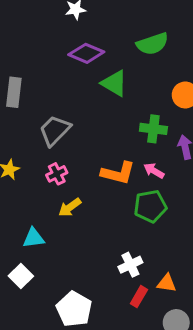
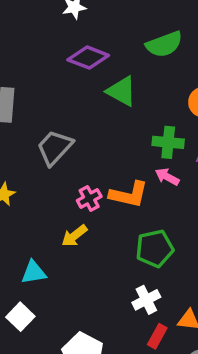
pink arrow: (154, 171) -> (167, 177), moved
pink cross: (57, 174) -> (89, 198), moved
green pentagon: (150, 206) -> (155, 249), moved

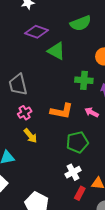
gray trapezoid: (55, 148) -> (18, 85), turned -55
pink arrow: (167, 177) -> (92, 112), moved
pink cross: (89, 198) -> (25, 113), moved
yellow arrow: (74, 236) -> (30, 136), turned -91

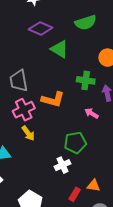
orange L-shape: (62, 111) -> (53, 99), moved
pink cross: (25, 113) -> (24, 110), size x1.5
white cross: (73, 172) -> (62, 165), moved

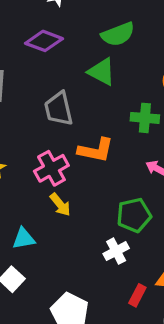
green semicircle: (86, 23) -> (118, 34), moved
purple diamond: (41, 29) -> (44, 41), moved
gray trapezoid: (19, 81) -> (59, 109), moved

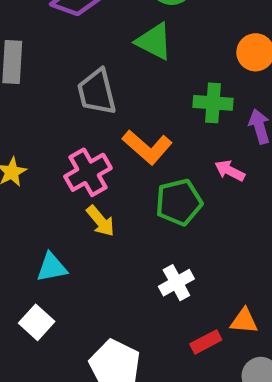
orange L-shape: (96, 150) -> (147, 147), turned 30
green pentagon: (134, 215) -> (179, 202), moved
red rectangle: (137, 295) -> (206, 342), turned 35

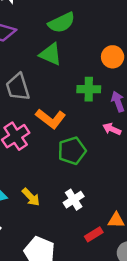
pink arrow: (230, 171) -> (112, 129), moved
yellow arrow: (100, 221) -> (31, 197), moved

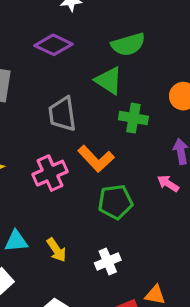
green cross: (89, 89) -> (133, 118), moved

